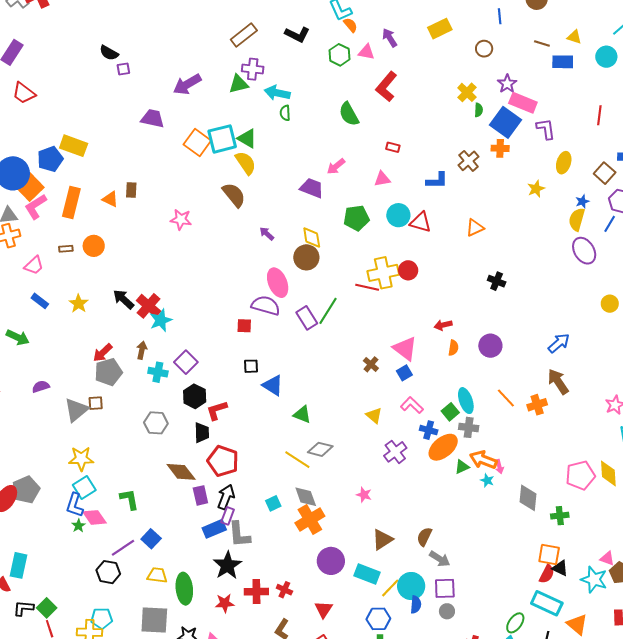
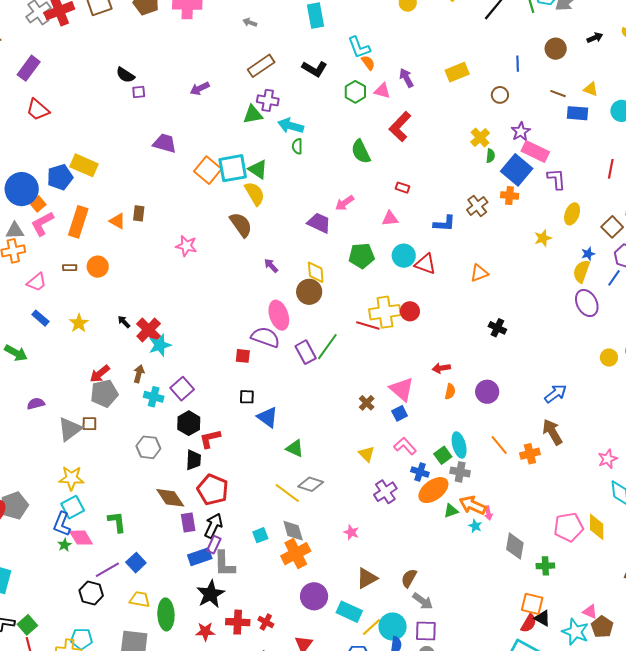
purple arrow: (187, 84) -> (200, 88), moved, size x0.7
orange square: (30, 187) -> (38, 204), size x0.6
black arrow: (123, 299) -> (124, 322), size x0.6

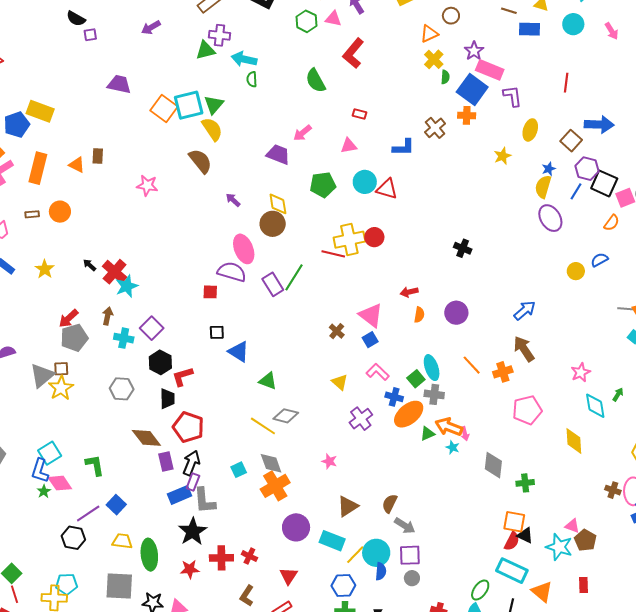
green triangle: (258, 169) -> (214, 105), turned 40
orange triangle: (479, 273) -> (429, 34), moved
yellow star: (71, 478) -> (61, 388), moved, turned -30
pink pentagon: (569, 527) -> (527, 410), moved

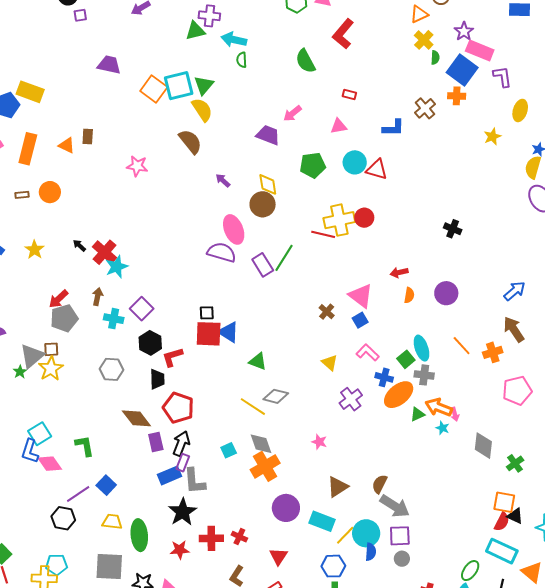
red square: (210, 292) -> (209, 334), moved, size x1.8
green cross: (525, 483) -> (515, 463), turned -30
green star: (44, 491) -> (20, 372), moved
gray arrow: (405, 526) -> (395, 506), size x1.4

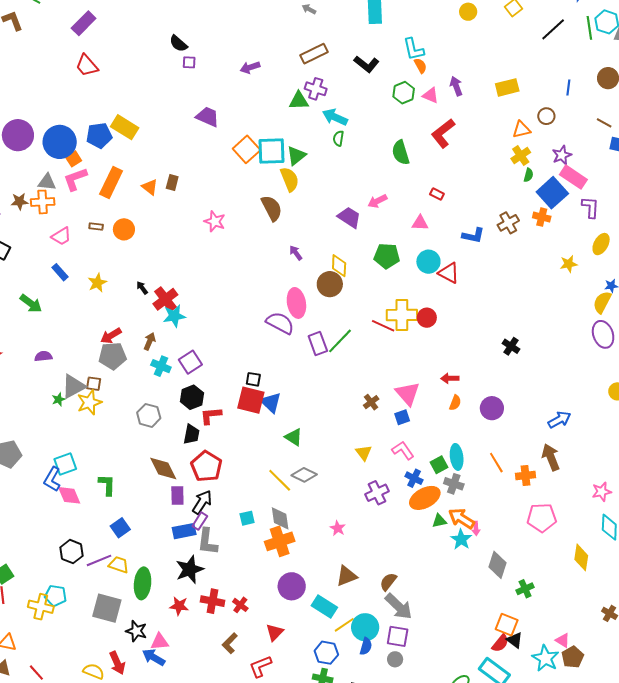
cyan star: (443, 428) -> (461, 539), size x1.5
purple line: (78, 494) -> (99, 560), moved

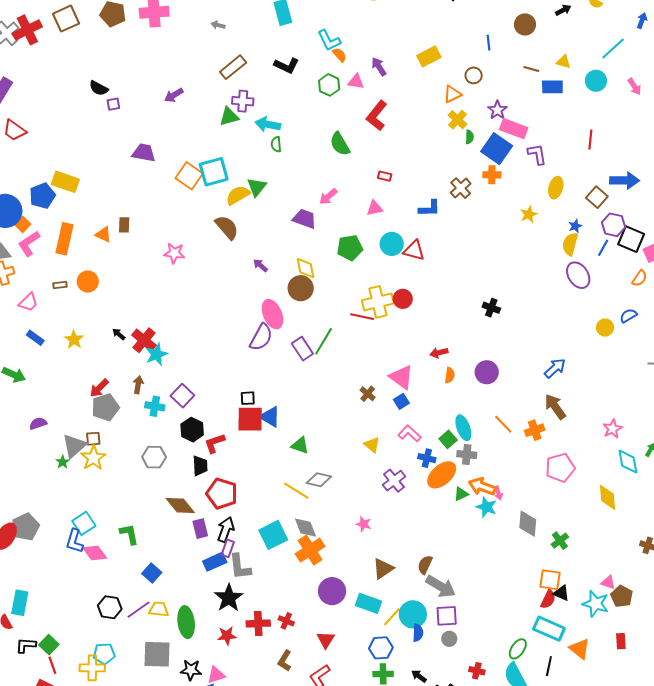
green triangle: (296, 156) -> (257, 187), moved
yellow semicircle: (290, 179) -> (238, 195), turned -85
purple semicircle: (280, 323) -> (261, 337), turned 104
cyan square: (247, 518) -> (273, 535), size x1.8

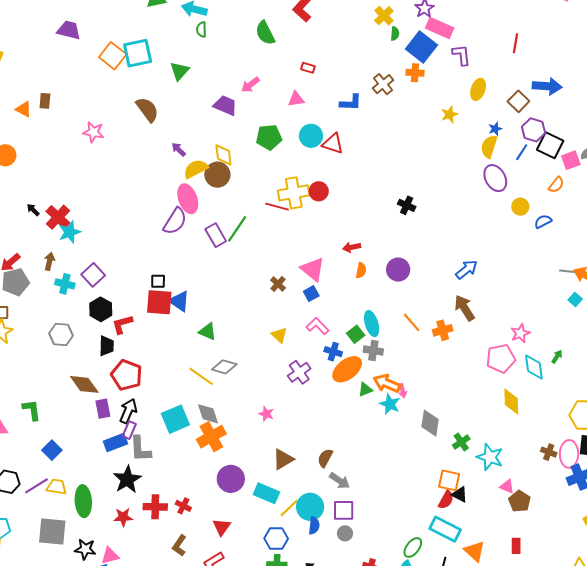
yellow semicircle: (238, 195) -> (196, 169), moved
yellow circle: (605, 328) -> (520, 207), moved
pink pentagon: (560, 468) -> (501, 358), moved
gray arrow: (441, 586) -> (340, 481), size x0.7
cyan star: (596, 604) -> (490, 457), moved

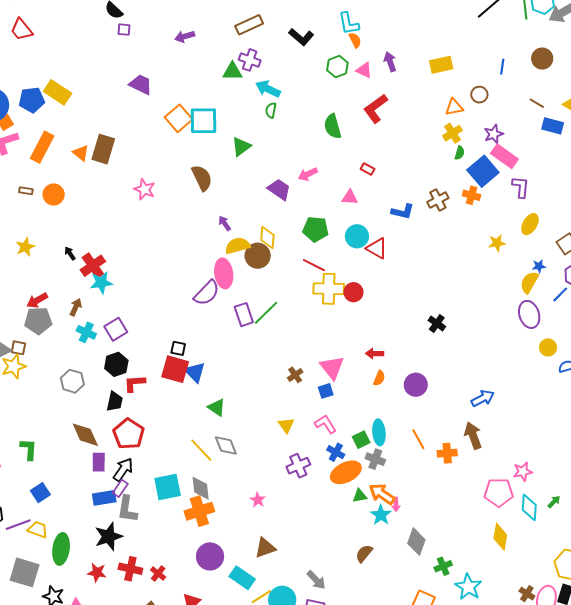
brown rectangle: (45, 101) -> (103, 149), size x1.8
red line: (277, 207) -> (314, 265), moved
gray diamond: (224, 367) -> (226, 445), turned 40
brown semicircle: (325, 458) -> (364, 553), moved

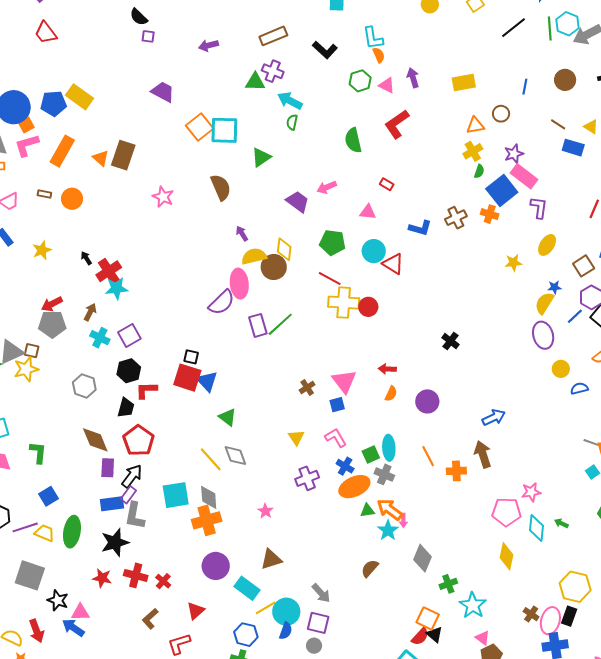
green arrow: (554, 502) -> (561, 523), turned -112
green ellipse: (61, 549) -> (72, 532), moved

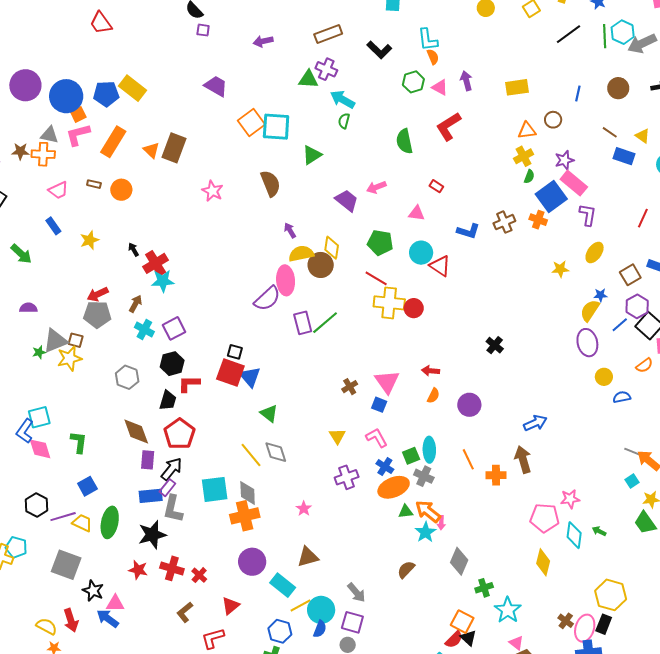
blue square: (337, 405) -> (379, 405), turned 35

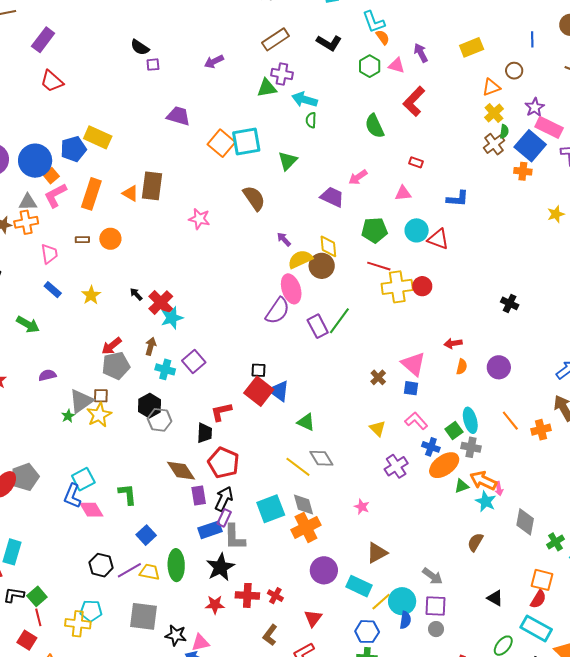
pink trapezoid: (58, 190) -> (49, 254), turned -60
brown cross: (504, 222) -> (494, 144), moved
black hexagon: (172, 364) -> (150, 406), moved
red square: (230, 372) -> (259, 391), turned 32
black triangle: (468, 638) -> (495, 598), moved

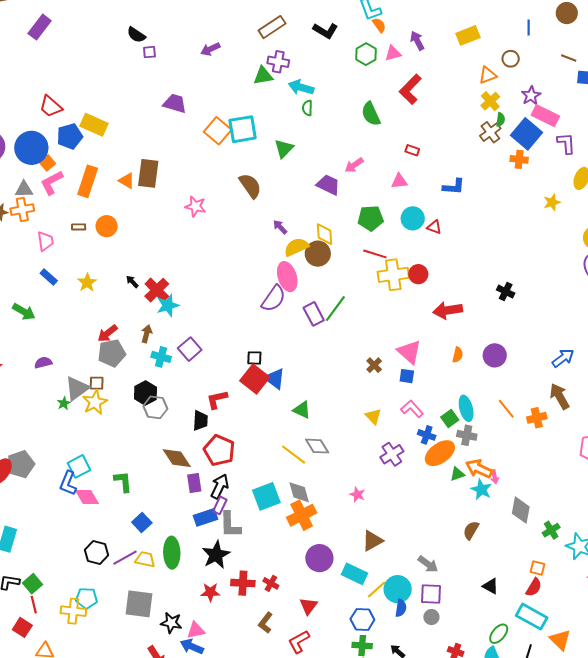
pink triangle: (397, 65) -> (393, 53), turned -30
red trapezoid: (52, 81) -> (51, 107), moved
red triangle: (438, 239) -> (434, 227), size x0.7
red arrow: (453, 343) -> (448, 310), moved, size x1.6
orange square: (542, 580) -> (538, 568), size x0.7

